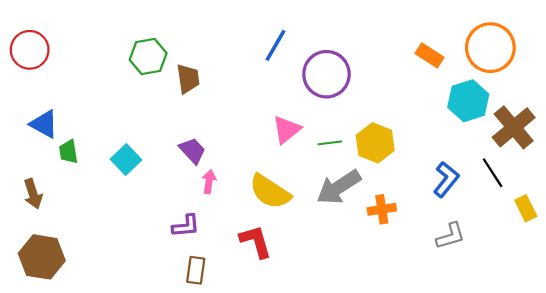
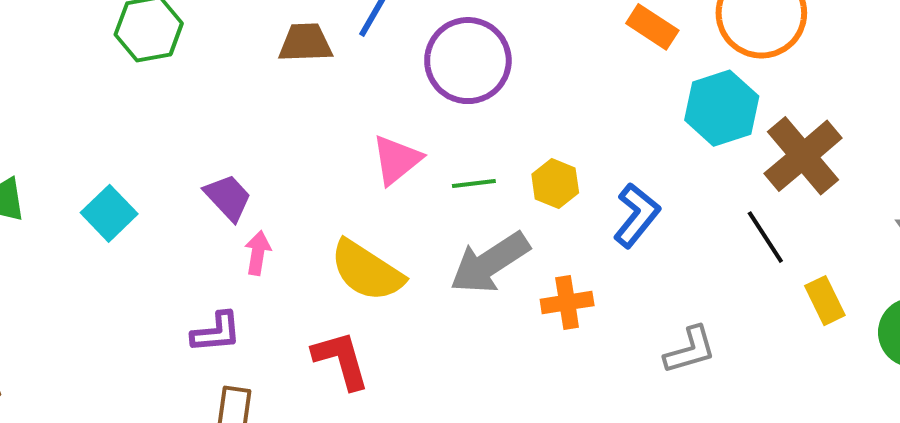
brown trapezoid: (188, 79) -> (305, 43), moved, turned -84
yellow hexagon: (375, 143) -> (555, 184), size x0.7
blue L-shape: (446, 179) -> (636, 215), moved

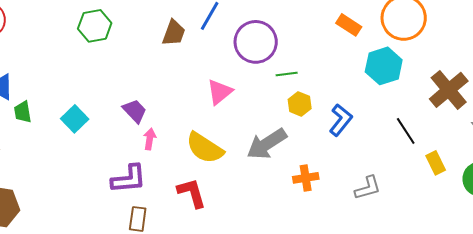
brown trapezoid: (305, 43) -> (174, 33), turned 112
brown cross: (803, 156) -> (449, 90), moved
green line: (474, 184) -> (287, 74), moved
orange cross: (567, 302) -> (306, 178), moved
purple L-shape: (216, 332) -> (129, 179), size x1.4

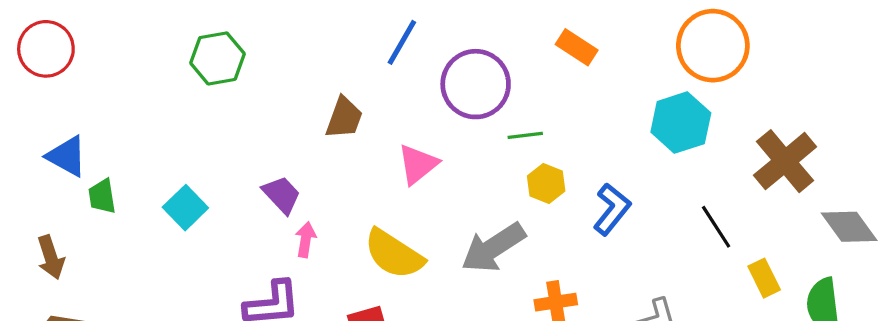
orange rectangle: (349, 25) -> (577, 47), moved
brown trapezoid: (174, 33) -> (344, 118), moved

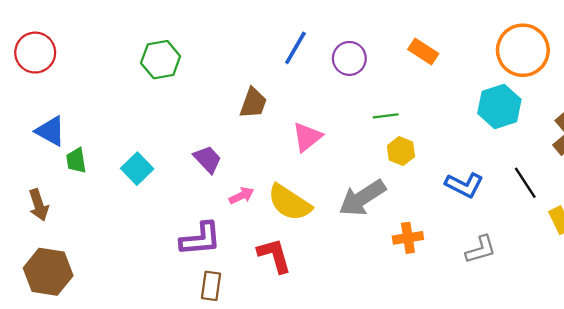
purple circle: (476, 84) -> (349, 58), moved, size x0.7
blue L-shape: (612, 209) -> (464, 185), moved, turned 78
pink arrow: (306, 240) -> (241, 196), moved, turned 55

